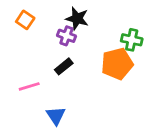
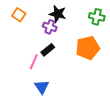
green cross: (132, 40) -> (97, 17), moved
pink line: (29, 86) -> (34, 62), moved, turned -49

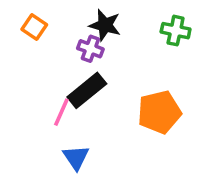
orange pentagon: (88, 48) -> (159, 112), moved
black rectangle: (48, 50) -> (87, 90), size x1.5

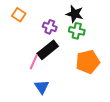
black star: (105, 25) -> (75, 14), moved
green cross: (176, 31) -> (77, 31), moved

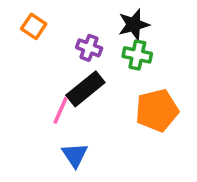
black star: (75, 14) -> (134, 25), turned -30

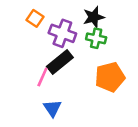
orange square: (34, 26) -> (35, 18), moved
purple cross: (89, 48) -> (62, 33), size x1.5

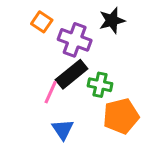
green cross: (96, 38) -> (100, 85), moved
orange pentagon: (110, 77) -> (121, 116), moved

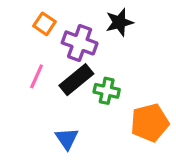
pink line: (51, 92) -> (37, 76), moved
orange pentagon: (121, 116) -> (150, 123), moved

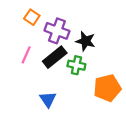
black star: (119, 22) -> (86, 41), moved, turned 30

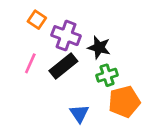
green cross: (76, 65) -> (107, 75), moved, turned -30
blue triangle: (48, 99) -> (79, 114), moved

